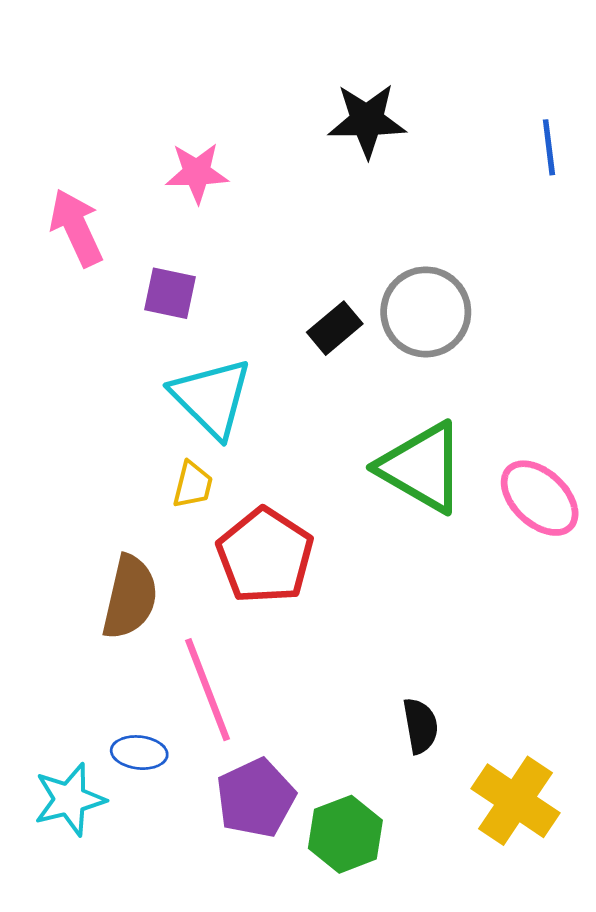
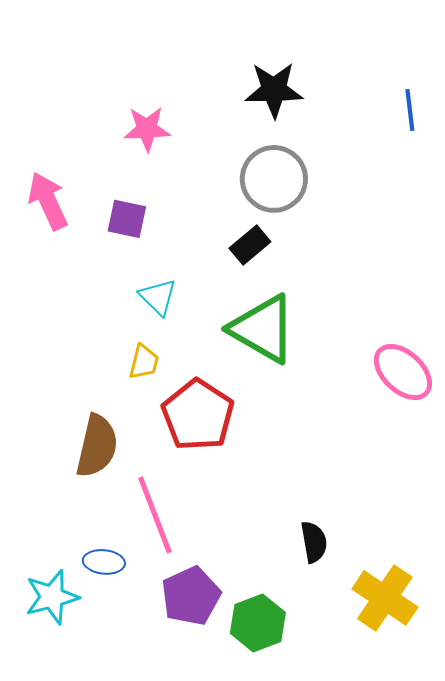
pink arrow: (76, 228) -> (48, 201), moved
gray circle: (426, 312) -> (274, 179), moved
cyan triangle: (212, 398) -> (158, 297), size x0.6
green triangle: (422, 467) -> (263, 329), moved

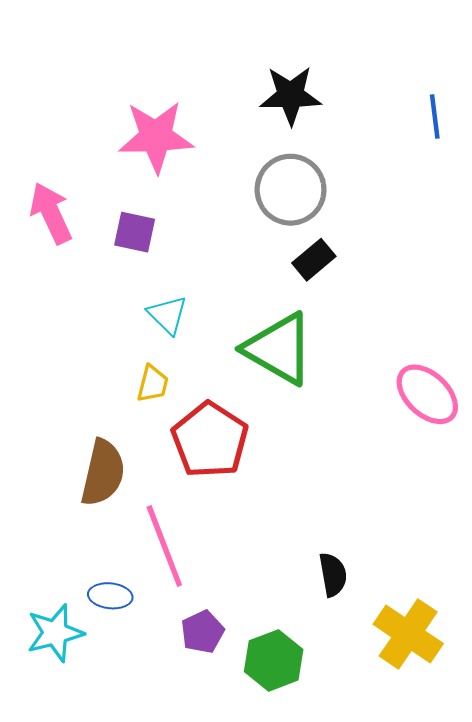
pink star: (147, 129) -> (156, 137), size x1.5
black rectangle: (250, 245) -> (314, 260), moved
purple pentagon: (191, 596) -> (203, 632), size x0.7

